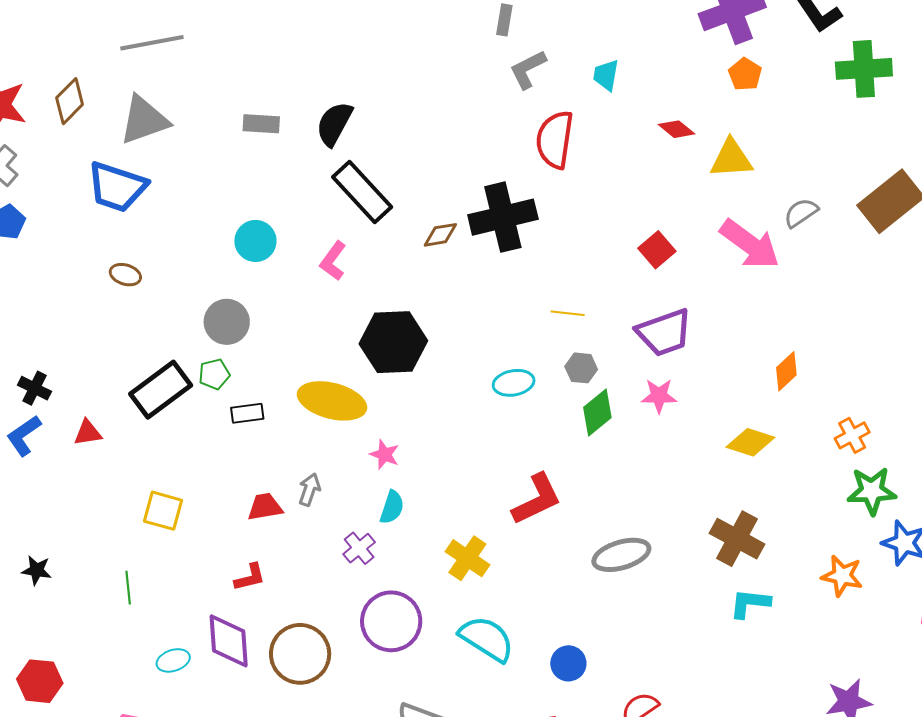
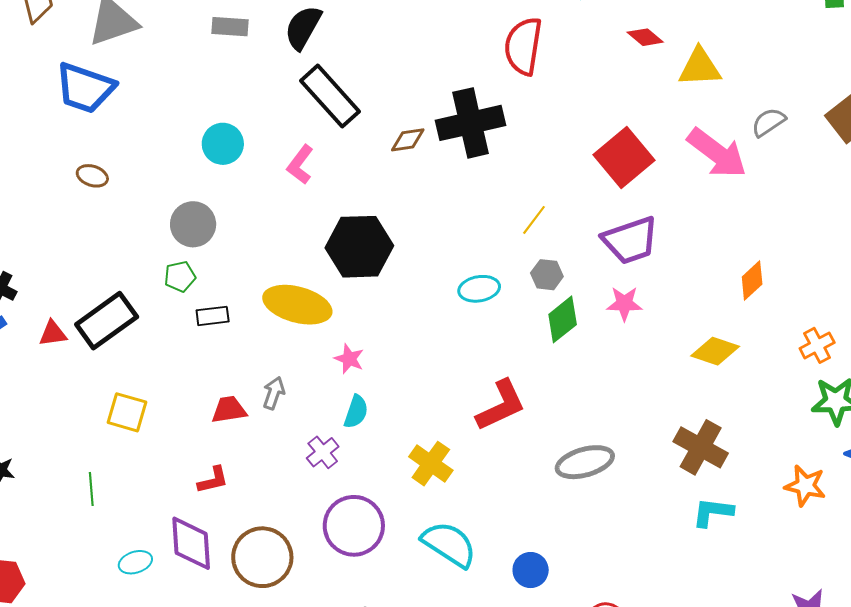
red square: (657, 250) -> (624, 157), size x1.6
yellow line: (568, 313) -> (534, 220), turned -60
black rectangle: (161, 390) -> (107, 321), moved

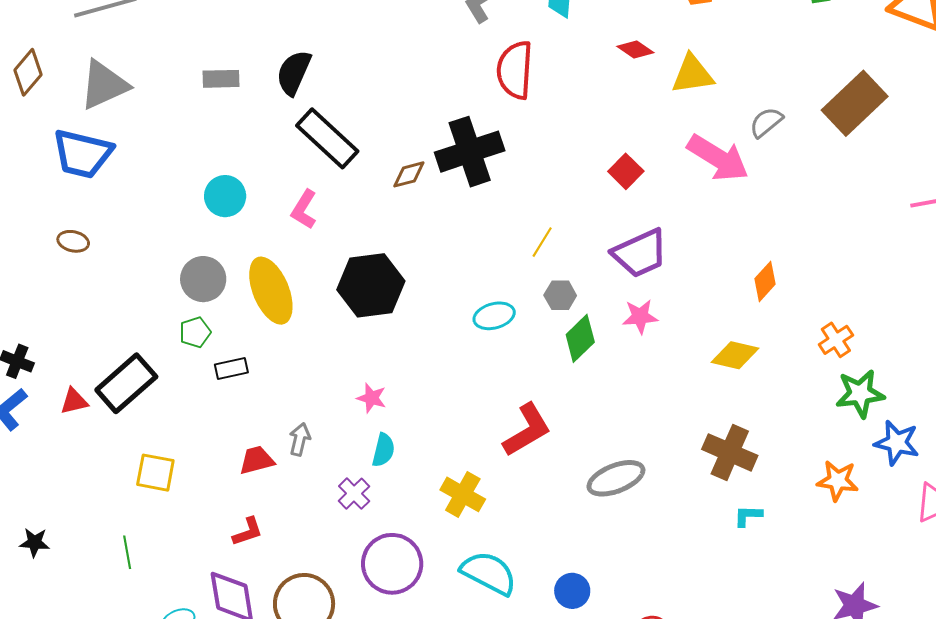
red square: (624, 157) -> (626, 171), size x0.6
brown ellipse: (92, 176) -> (73, 241), moved
yellow ellipse: (297, 305) -> (271, 291), moved, turned 58
cyan L-shape: (713, 512) -> (748, 516), size x0.7

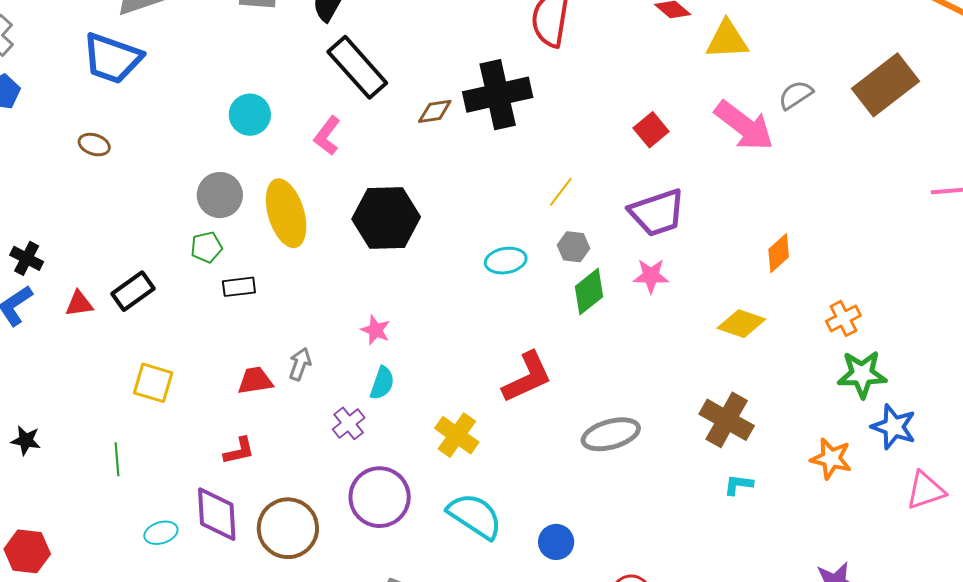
black rectangle: (126, 383) -> (133, 291), size x0.7

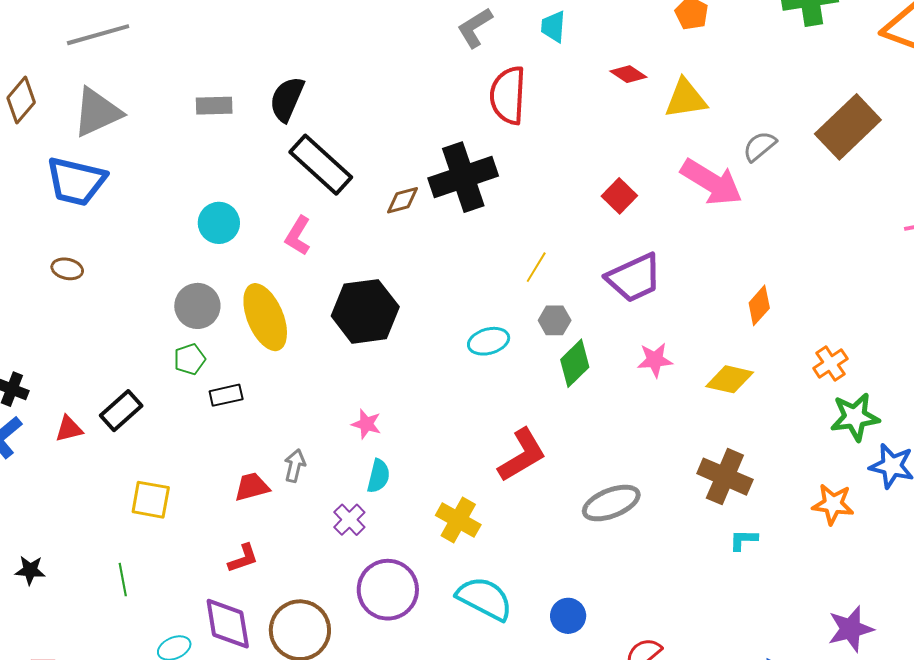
pink star: (651, 276) -> (655, 360), moved

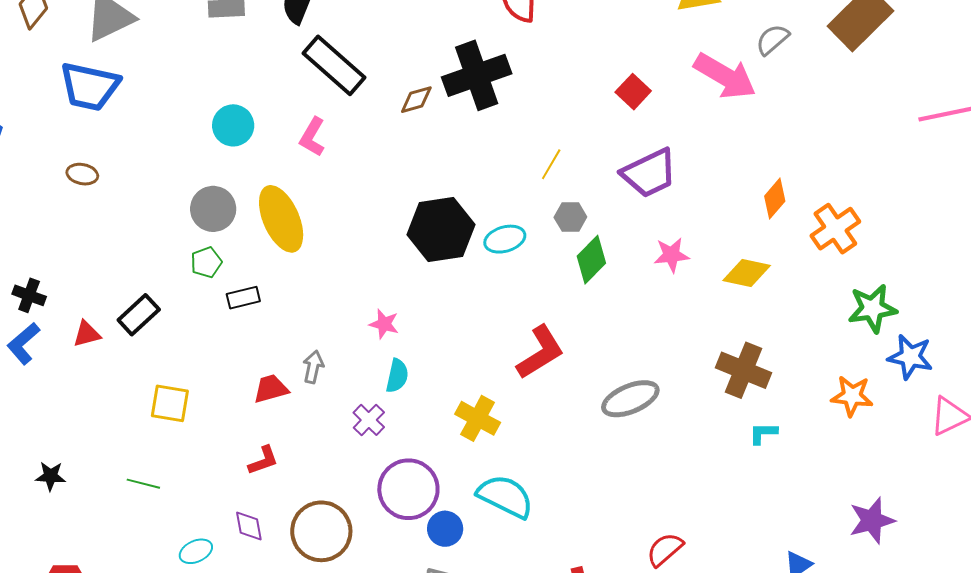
black hexagon: (365, 311) -> (441, 230), moved
orange cross: (830, 363) -> (835, 229), moved, size x1.4
green line: (123, 580) -> (143, 484), turned -64
blue circle: (568, 616) -> (445, 529), moved
purple diamond: (228, 624) -> (249, 526), size x0.6

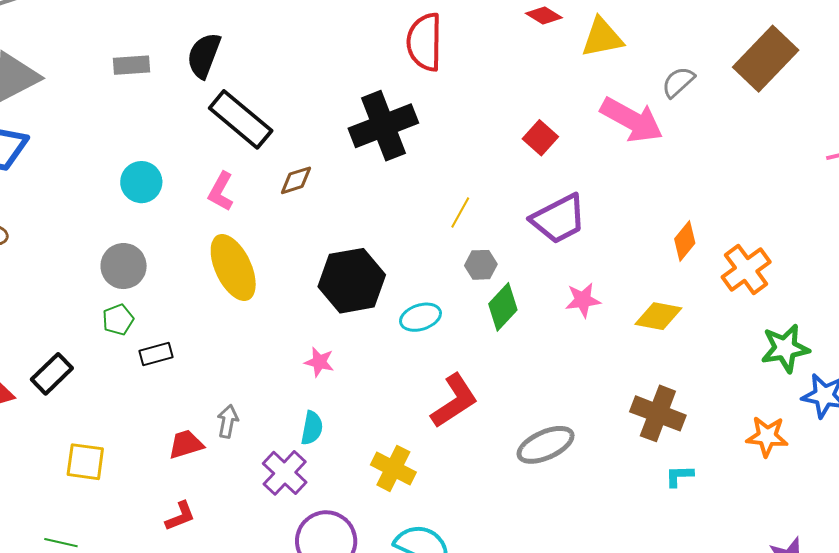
brown diamond: (416, 100) -> (296, 180), moved
yellow ellipse: (281, 219) -> (233, 268), moved
cyan ellipse: (505, 239) -> (421, 317), moved
pink star: (384, 324) -> (319, 362), moved
purple cross: (369, 420) -> (285, 473), size x1.4

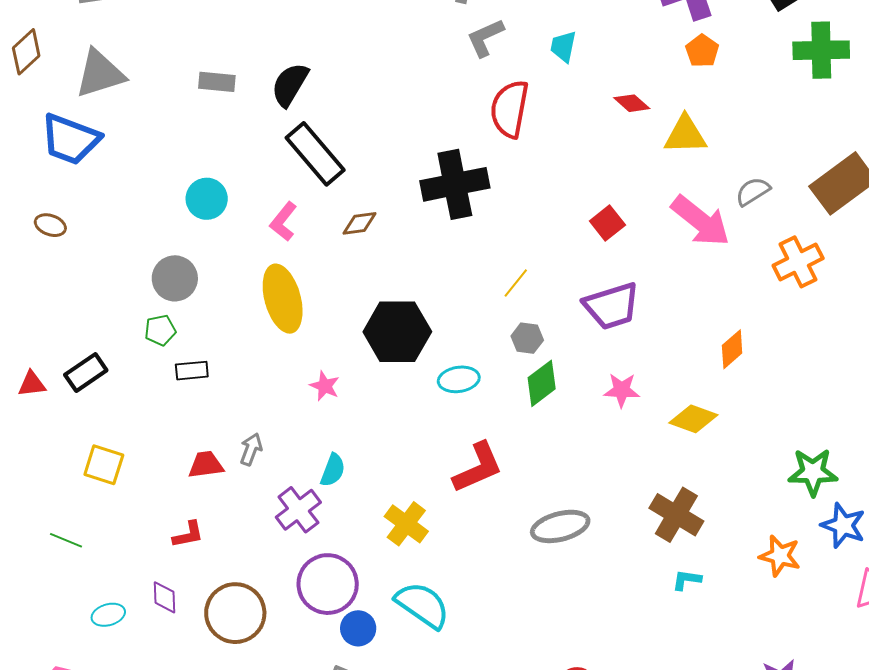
orange cross: (746, 270) -> (798, 262), moved
pink star: (319, 362) -> (325, 386), moved

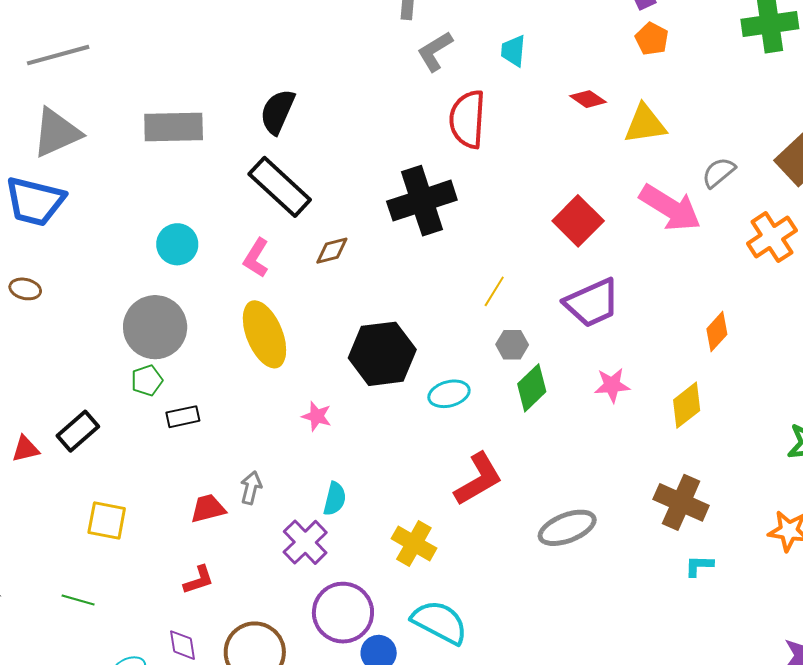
gray rectangle: (217, 82) -> (174, 127), size x1.6
black semicircle: (290, 85) -> (278, 112), moved
red square: (607, 223) -> (578, 221), size x1.4
gray circle: (175, 278) -> (155, 327), size x1.4
yellow diamond: (693, 419) -> (687, 405), turned -51

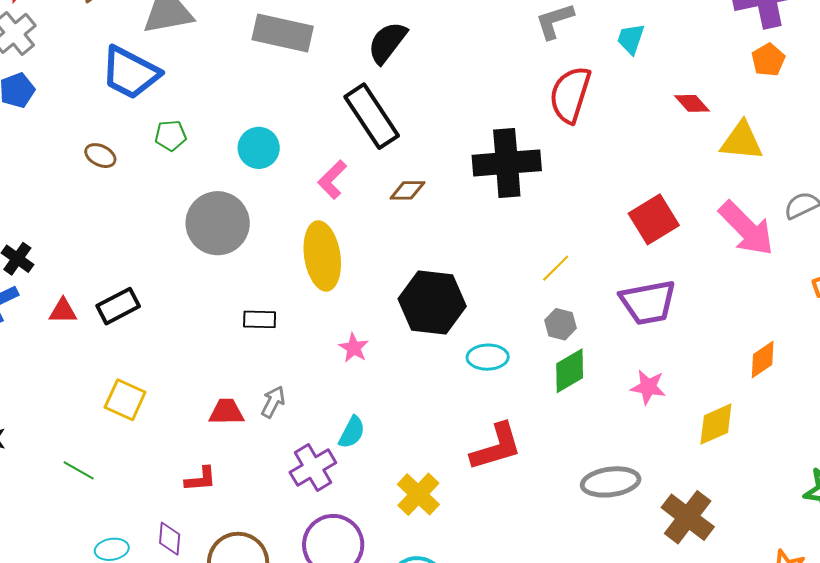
green pentagon: (147, 380) -> (171, 135), moved
black rectangle: (183, 417) -> (260, 319), moved
gray ellipse: (567, 528) -> (611, 482), moved

